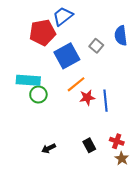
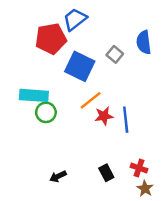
blue square: (67, 56) -> (80, 66), turned -35

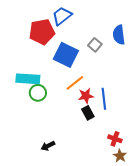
black rectangle: (106, 173) -> (88, 113), moved

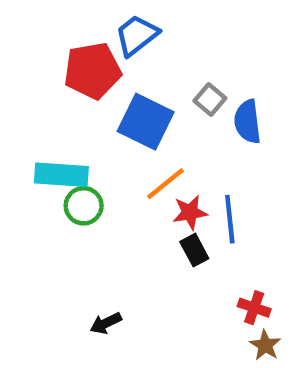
blue semicircle: (119, 35) -> (248, 122), moved

